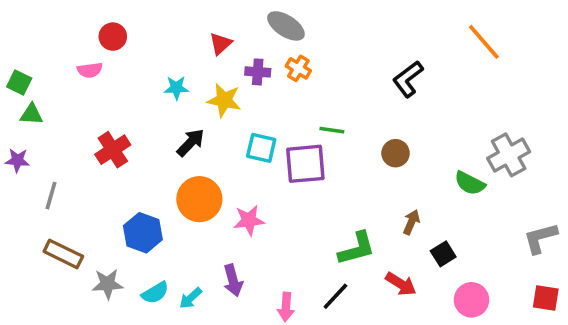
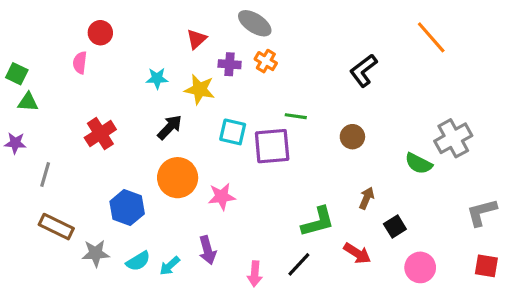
pink semicircle: (90, 70) -> (80, 63), turned 105

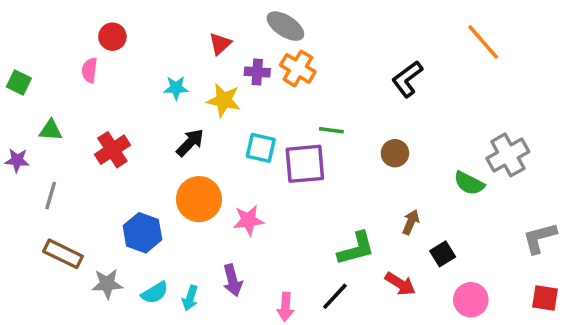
orange cross: (266, 61) -> (298, 68), size x1.4
green triangle: (28, 102) -> (51, 130), moved
cyan arrow: (170, 266) -> (190, 298), turned -30

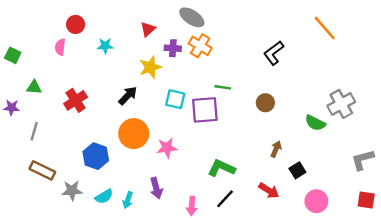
cyan star: (176, 88) -> (105, 46), moved
yellow star: (224, 100) -> (150, 67), turned -30
green L-shape: (356, 249) -> (221, 168), moved, turned -140

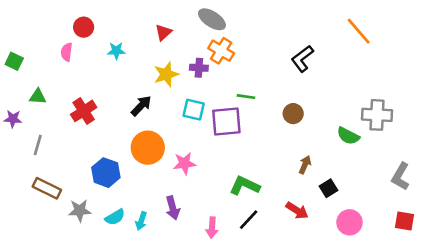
purple cross: (173, 48) -> (199, 68), moved
gray cross: (341, 104) -> (377, 115), turned 32
gray L-shape: (363, 160) -> (401, 176), turned -45

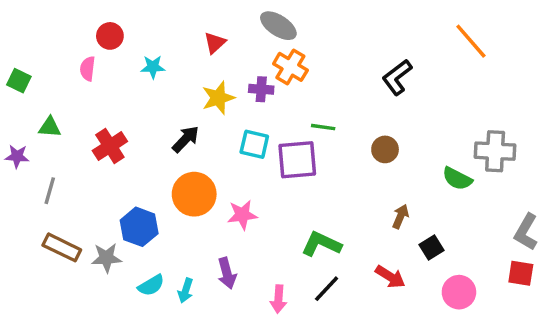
gray star: (80, 211) -> (106, 258), moved
red square: (405, 221) -> (521, 273), moved

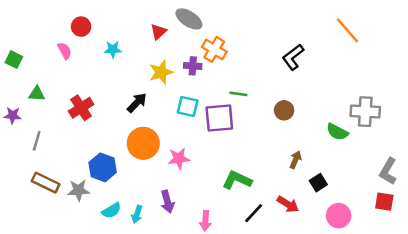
gray ellipse: (278, 26) -> (189, 19), moved
pink semicircle: (88, 69) -> (65, 51), turned 144
black line: (327, 289) -> (254, 213), moved

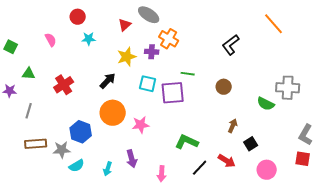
red circle: (81, 27) -> (78, 17), moved
brown rectangle: (46, 183) -> (36, 144), turned -30
cyan semicircle: (112, 211) -> (77, 166), moved

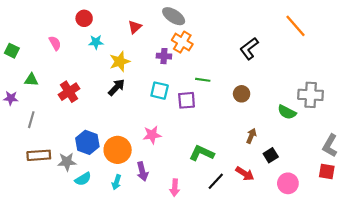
gray ellipse: (149, 15) -> (174, 16), moved
yellow star: (127, 57) -> (120, 61), moved
purple square: (173, 93) -> (187, 100), size x0.7
orange circle: (113, 113) -> (118, 150), moved

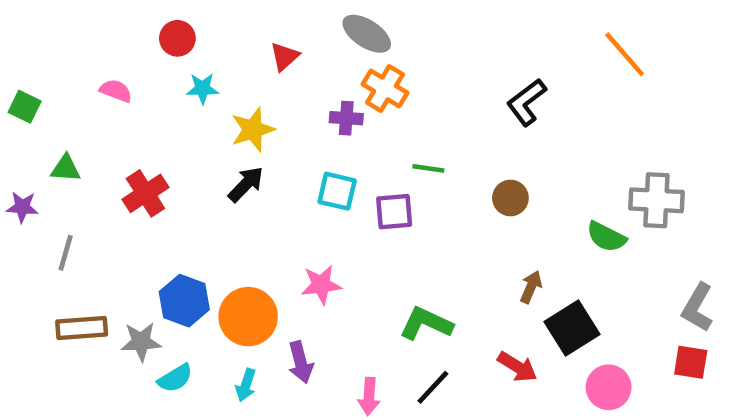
pink semicircle: (55, 43) -> (116, 91), turned -40
black square: (271, 155) -> (572, 328), size x1.6
black line: (216, 181) -> (433, 387), moved

